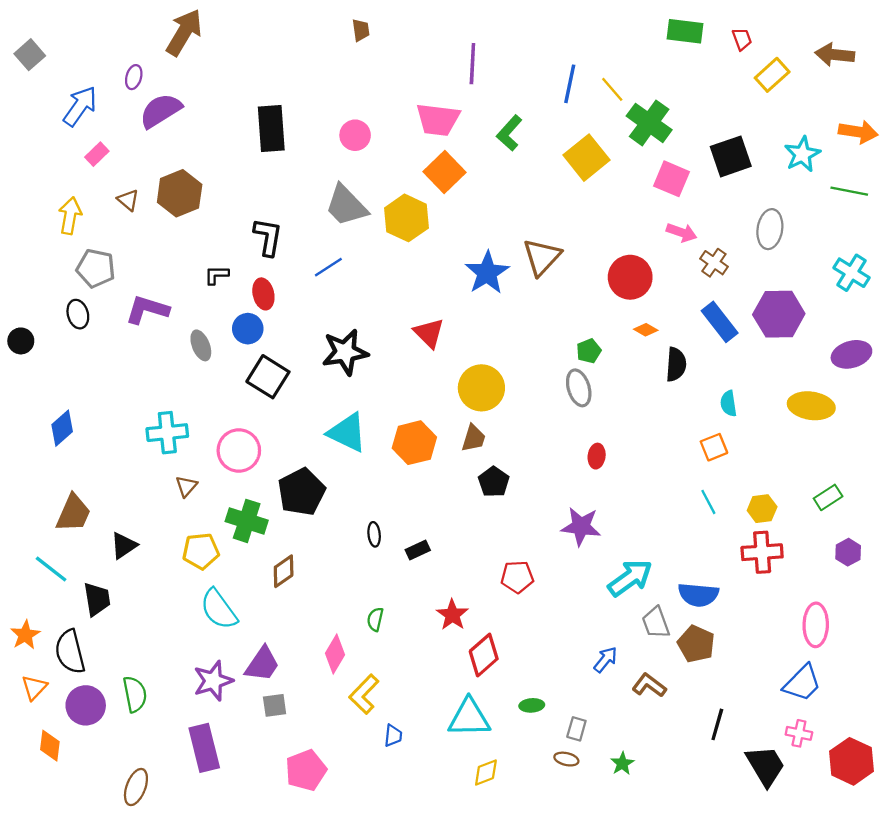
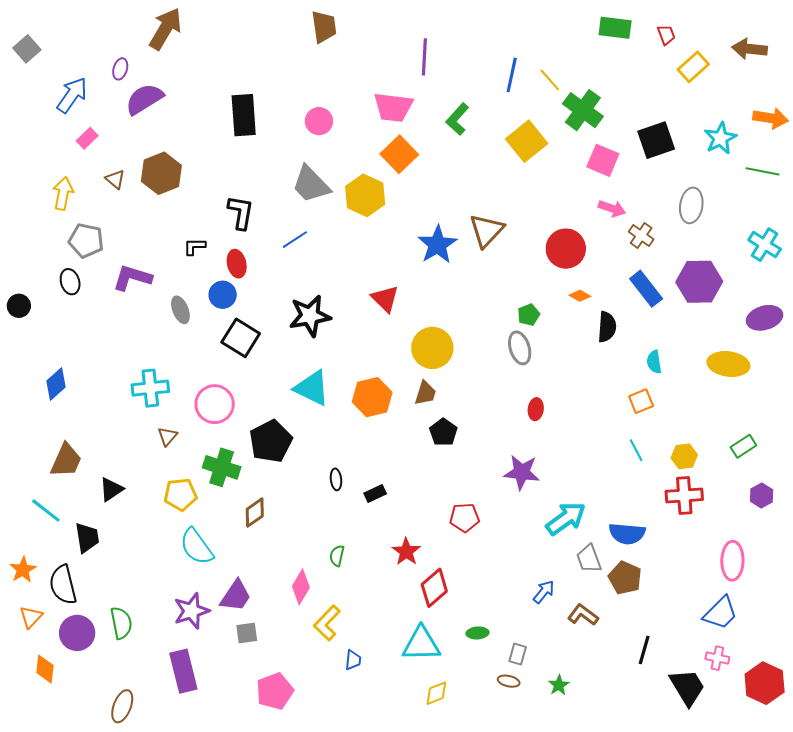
brown trapezoid: (361, 30) -> (324, 27), size x1.6

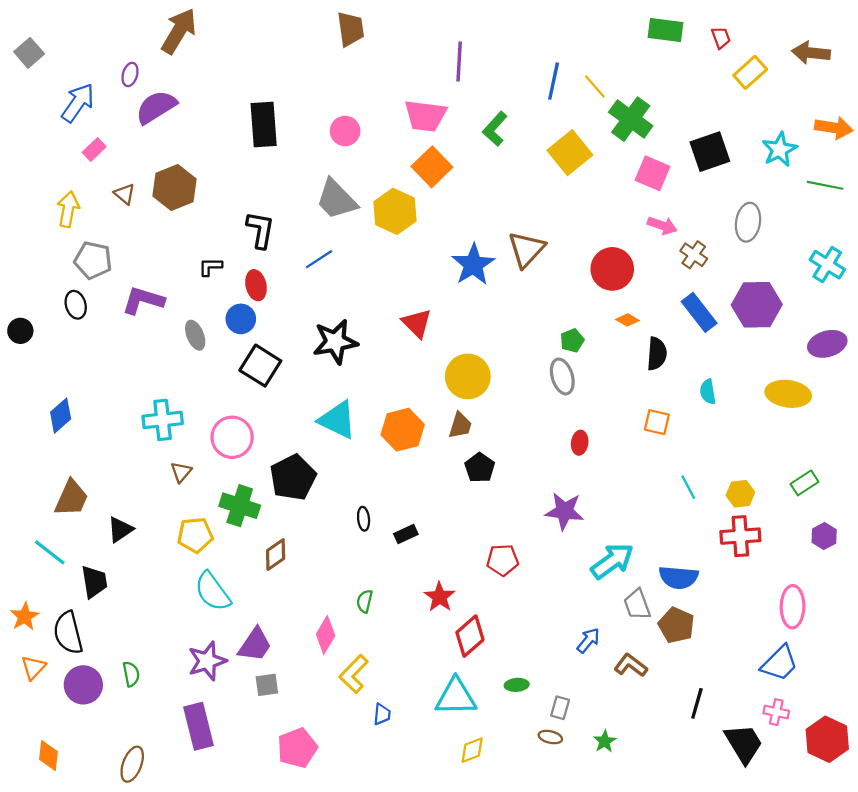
orange square: (641, 401) -> (657, 422), moved, turned 35
green semicircle: (121, 623) -> (131, 674), size x0.7
orange diamond: (45, 669) -> (49, 755), moved

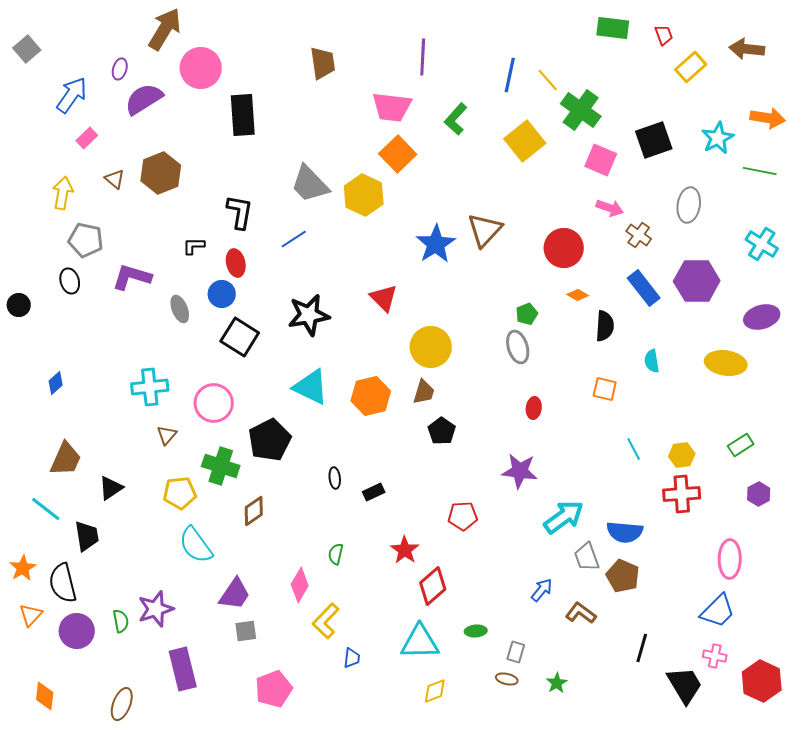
brown trapezoid: (350, 29) -> (323, 63), moved
pink circle: (345, 131) -> (201, 68), moved, size x1.5
blue diamond: (61, 416) -> (56, 383), size x0.7
purple star: (207, 661) -> (156, 609), moved

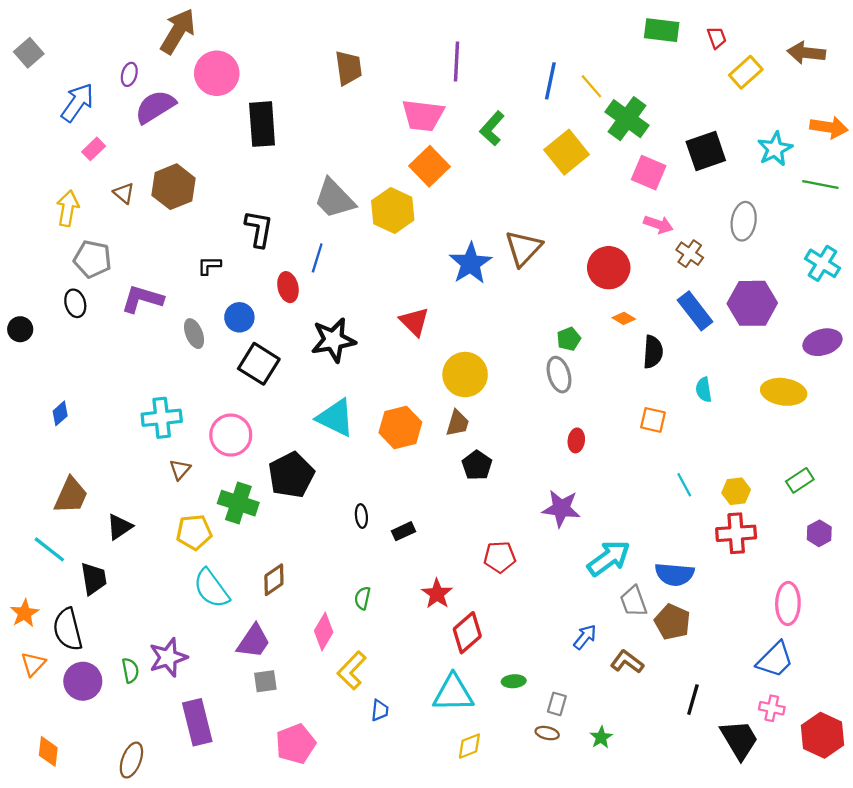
blue line: (294, 239) -> (317, 258), turned -40
red ellipse: (236, 263) -> (288, 287), moved
brown diamond: (254, 511) -> (274, 580), moved

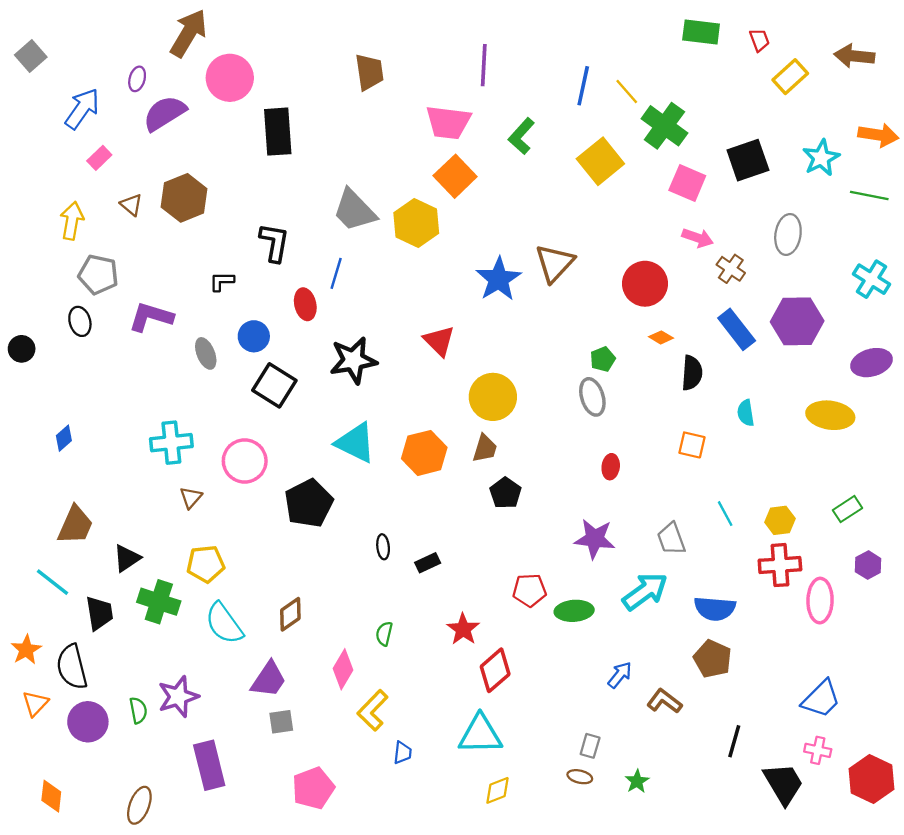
green cross: (238, 503) -> (159, 602), moved
gray trapezoid: (634, 601) -> (671, 539), moved
pink ellipse: (788, 603) -> (820, 601), moved
green ellipse: (514, 681) -> (574, 611), moved, size x1.5

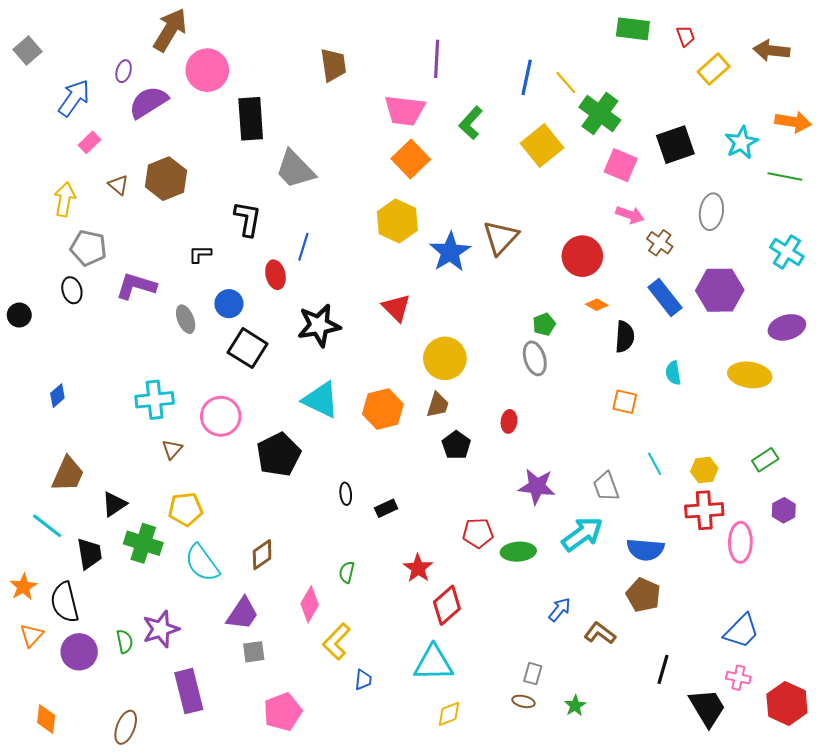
gray trapezoid: (354, 210) -> (295, 169), moved
yellow hexagon: (416, 223) -> (397, 221), moved
red ellipse: (611, 467) -> (509, 421), moved

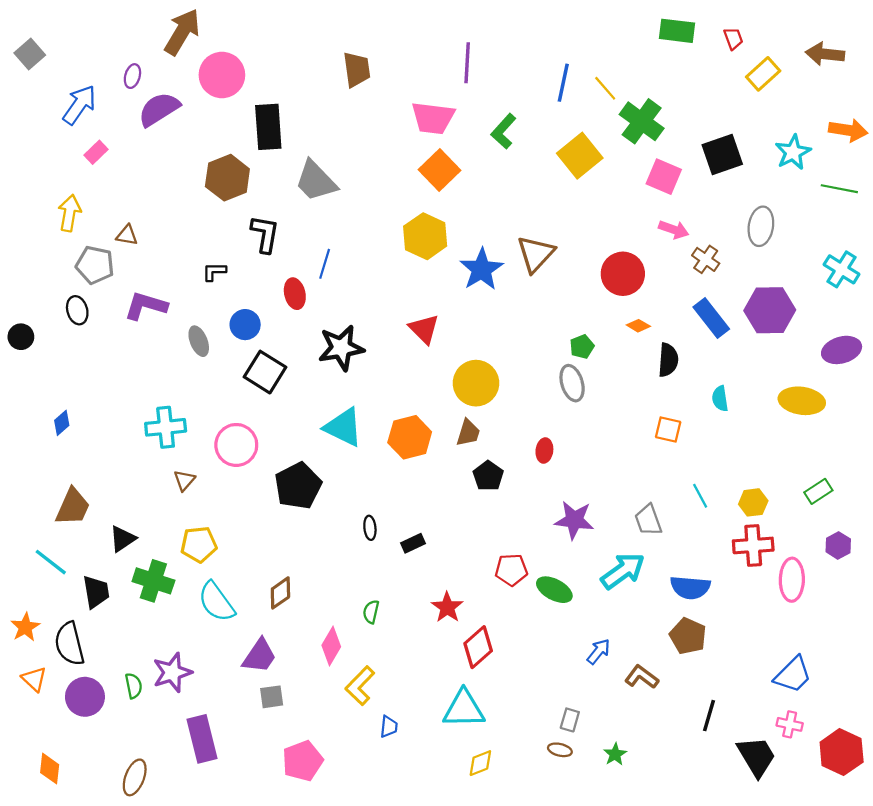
brown hexagon: (166, 179) -> (227, 178), moved
brown triangle: (118, 185) -> (127, 235), moved, turned -30
green ellipse: (518, 552) -> (554, 590), turned 32
orange triangle: (32, 635) -> (34, 679), turned -30

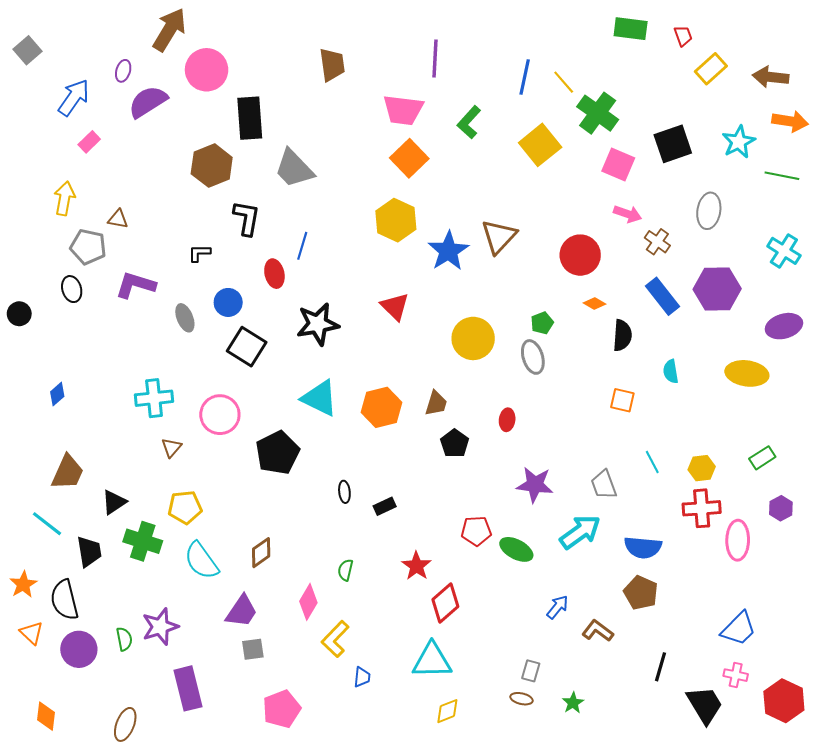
brown arrow: (825, 54) -> (771, 77), moved
yellow circle: (476, 383) -> (473, 338), moved

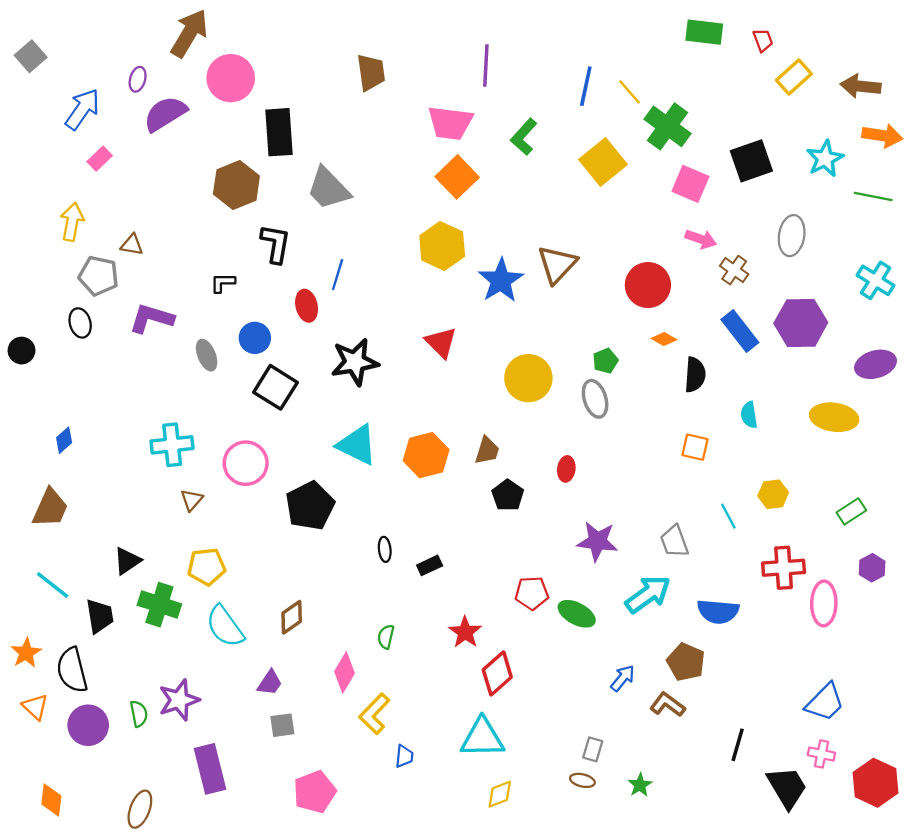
yellow hexagon: (702, 468) -> (773, 494), moved
brown trapezoid: (68, 472) -> (50, 508), moved
brown pentagon: (641, 593) -> (686, 662), moved
purple trapezoid: (242, 611) -> (270, 683), size x0.7

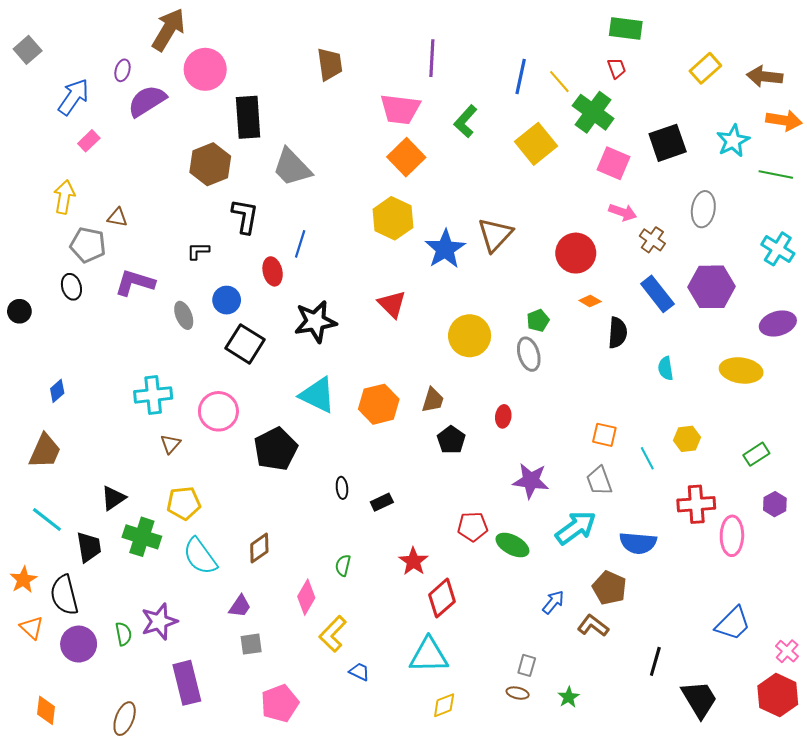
red trapezoid: (763, 40) -> (617, 68), moved
orange square: (695, 447) -> (604, 435), moved
pink cross: (821, 754) -> (787, 651), moved, turned 30
blue trapezoid: (404, 756) -> (359, 672), turned -70

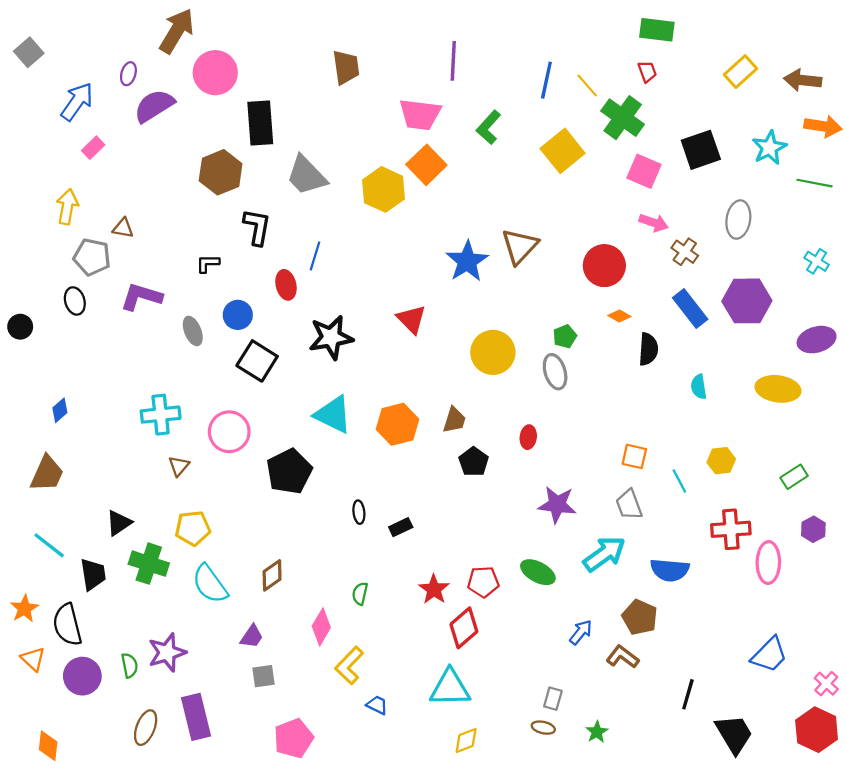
yellow hexagon: (393, 218) -> (384, 189), moved
cyan cross: (778, 249) -> (817, 261), size x0.7
red pentagon: (473, 527) -> (483, 582), moved
brown ellipse: (125, 719) -> (146, 728), moved

